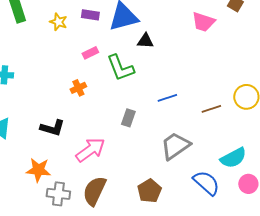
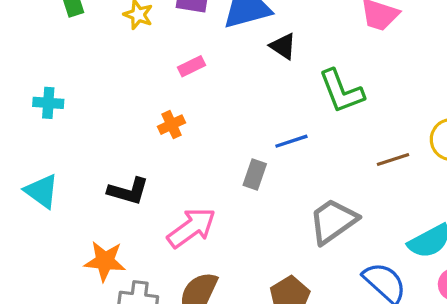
black triangle: (145, 41) -> (283, 46), turned 30
green L-shape: (120, 68) -> (341, 91), moved
blue line: (167, 98) -> (291, 141), moved

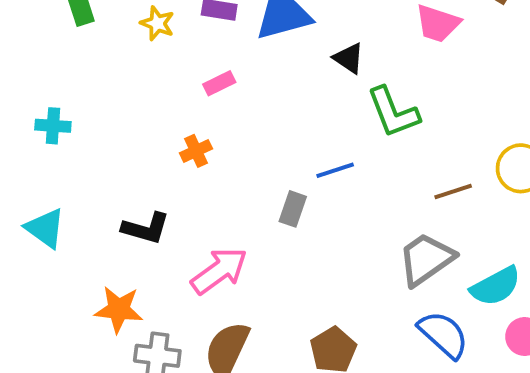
black triangle: (283, 46) -> (349, 58), moved
gray trapezoid: (333, 221) -> (426, 259), moved

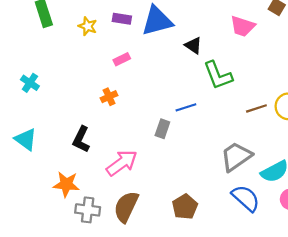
cyan cross: (53, 126) -> (30, 83), turned 30
brown line: (453, 192) -> (256, 108), moved
black L-shape: (146, 228) -> (81, 139), turned 100

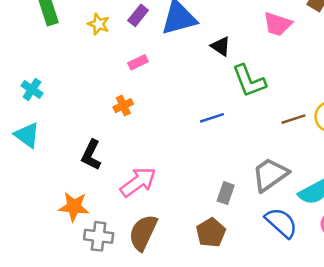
purple rectangle: (122, 19) -> (138, 15), turned -60
gray rectangle: (162, 129) -> (226, 193), moved
cyan triangle: (26, 139) -> (27, 135), moved

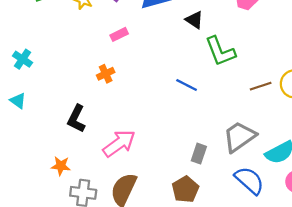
blue line: (212, 118) -> (187, 85), turned 45
cyan triangle: (27, 135) -> (18, 101), size x0.7
orange star: (74, 207) -> (61, 166), size x0.7

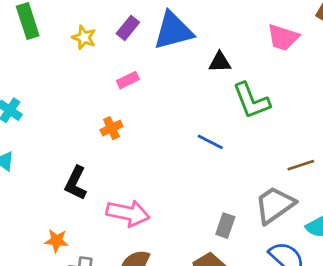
black triangle: (194, 20) -> (220, 62), turned -36
brown line: (261, 86) -> (301, 165), moved
pink arrow: (119, 143) -> (128, 213), turned 48

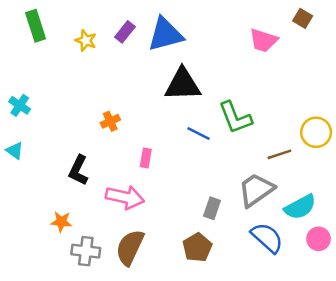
black triangle: (220, 62) -> (183, 85), moved, size x1.8
pink rectangle: (128, 80) -> (146, 158), moved, turned -54
green L-shape: (251, 101) -> (235, 118), moved

